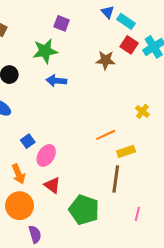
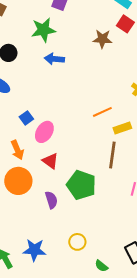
purple semicircle: (35, 234) -> (51, 200), moved

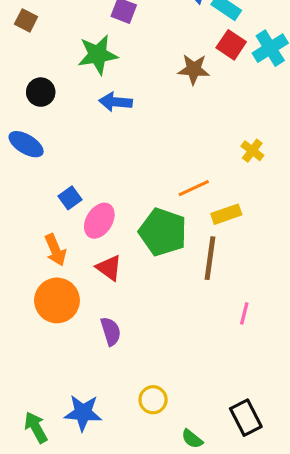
green pentagon: (81, 185) -> (163, 232), moved

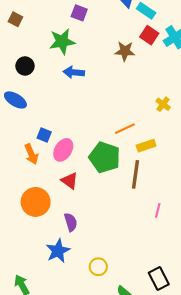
blue square: (70, 198) -> (44, 135), turned -32
orange arrow: (55, 250) -> (31, 154), moved
blue star: (83, 413) -> (58, 251), moved, turned -30

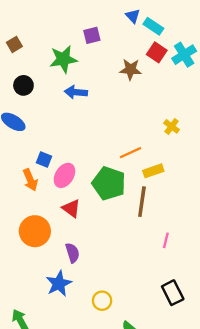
purple square: (79, 13) -> (92, 35), moved, turned -35
brown square: (15, 19) -> (14, 44), moved, turned 32
black rectangle: (159, 278) -> (173, 293), moved

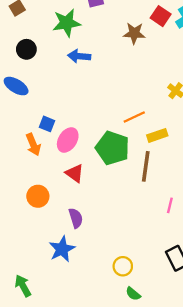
orange circle: (35, 231) -> (38, 196), size x0.7
yellow circle: (102, 301) -> (123, 266), moved

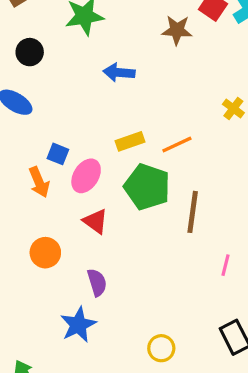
blue arrow: (79, 56) -> (119, 72), moved
yellow rectangle: (157, 135) -> (130, 141), moved

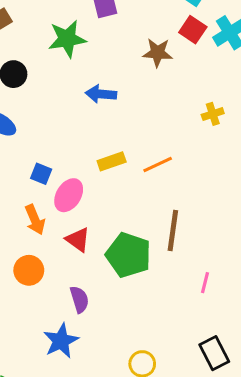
yellow cross: (233, 108) -> (213, 114), moved, turned 35
orange arrow: (39, 182) -> (35, 220), moved
green pentagon: (147, 187) -> (128, 255), moved

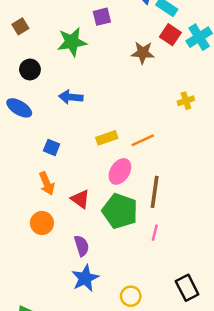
blue arrow: (101, 94) -> (71, 97), moved
pink ellipse: (69, 195) -> (120, 171), moved
pink line: (205, 283) -> (155, 233), moved
blue star: (61, 341) -> (85, 278), moved

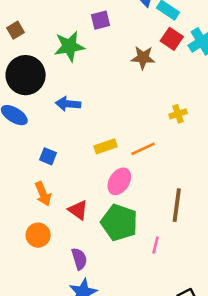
black circle: (30, 70) -> (26, 75), size x1.8
yellow cross: (186, 101) -> (178, 114), moved
brown line: (155, 192) -> (177, 205), moved

